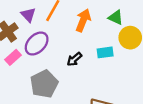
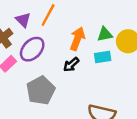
green triangle: (116, 17) -> (105, 34), moved, turned -35
orange arrow: (83, 20) -> (77, 39), moved

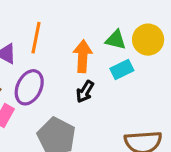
green triangle: (105, 34) -> (116, 40), turned 42

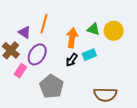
cyan rectangle: (122, 70) -> (89, 55), moved

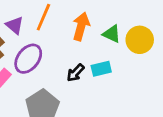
orange arrow: (72, 38) -> (81, 26), moved

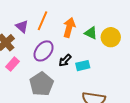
purple ellipse: (28, 59) -> (44, 51), moved
cyan rectangle: (101, 69) -> (83, 66), moved

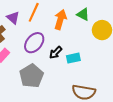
green triangle: (91, 33) -> (83, 14), moved

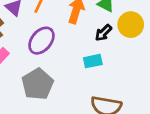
black arrow: (56, 53) -> (103, 33), moved

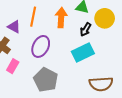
cyan rectangle: (93, 61) -> (83, 53), size x1.5

